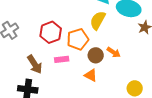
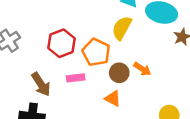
orange pentagon: (78, 39) -> (96, 52), turned -30

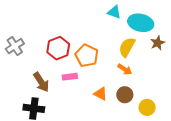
yellow semicircle: (122, 28) -> (127, 47), moved
brown circle: (119, 73) -> (125, 95), moved

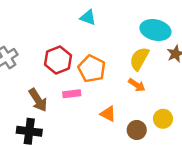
cyan triangle: (114, 12) -> (88, 18), moved
brown circle: (125, 95) -> (137, 130), moved
yellow circle: (147, 107) -> (163, 119), moved

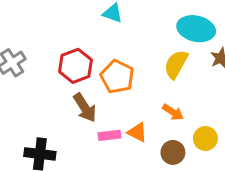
orange arrow: (137, 85) -> (173, 112), moved
pink rectangle: (72, 94) -> (109, 135), moved
brown arrow: (38, 100) -> (85, 108), moved

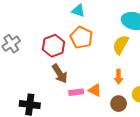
orange pentagon: (117, 77) -> (81, 37), moved
orange arrow: (173, 112) -> (119, 77), turned 56

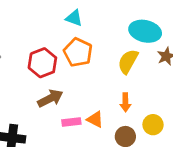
brown arrow: (60, 74) -> (50, 98), turned -84

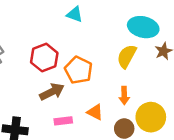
orange pentagon: (78, 52) -> (79, 70), moved
pink rectangle: (71, 122) -> (63, 121), moved
yellow circle: (153, 125) -> (151, 117), size x1.5

